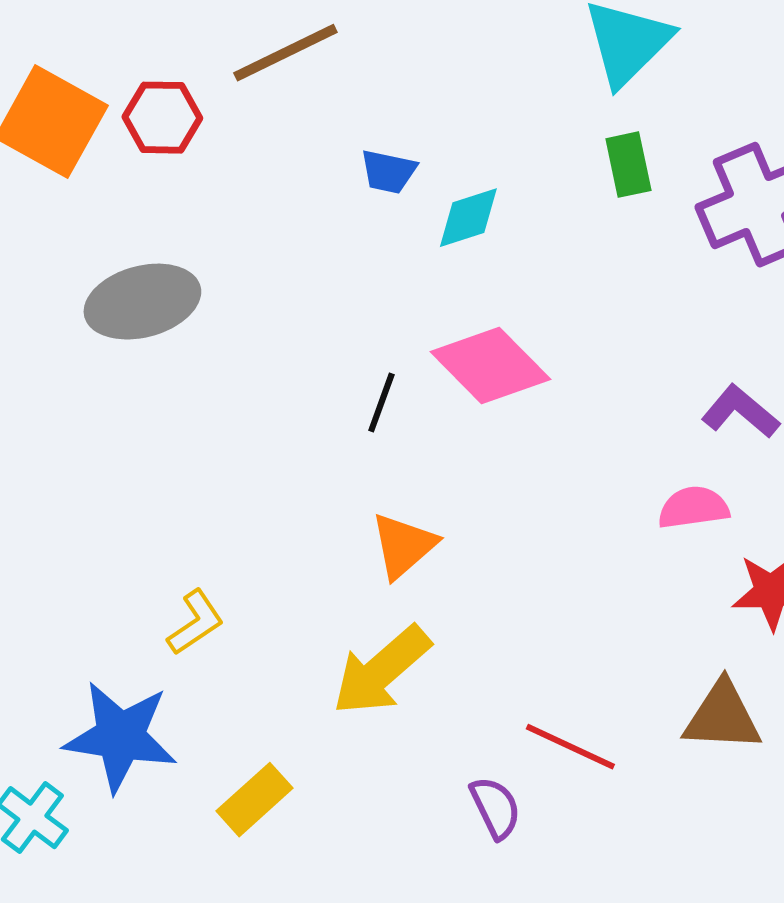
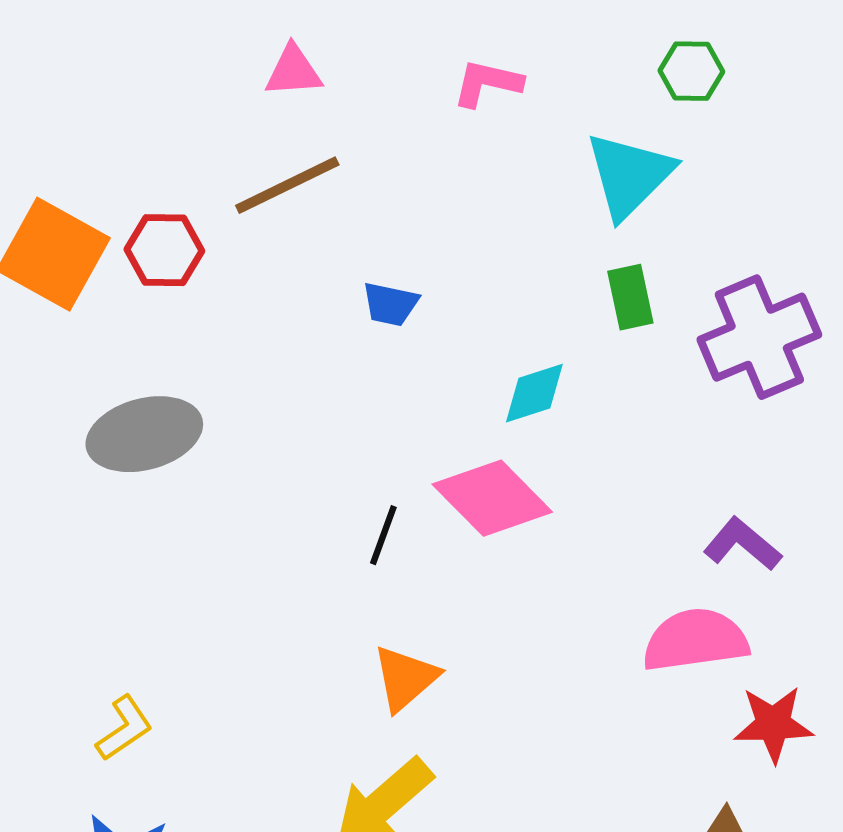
cyan diamond: (468, 218) -> (534, 393), moved
pink semicircle: (693, 508) -> (695, 640), size x1.5
yellow L-shape: (195, 623) -> (124, 728), moved

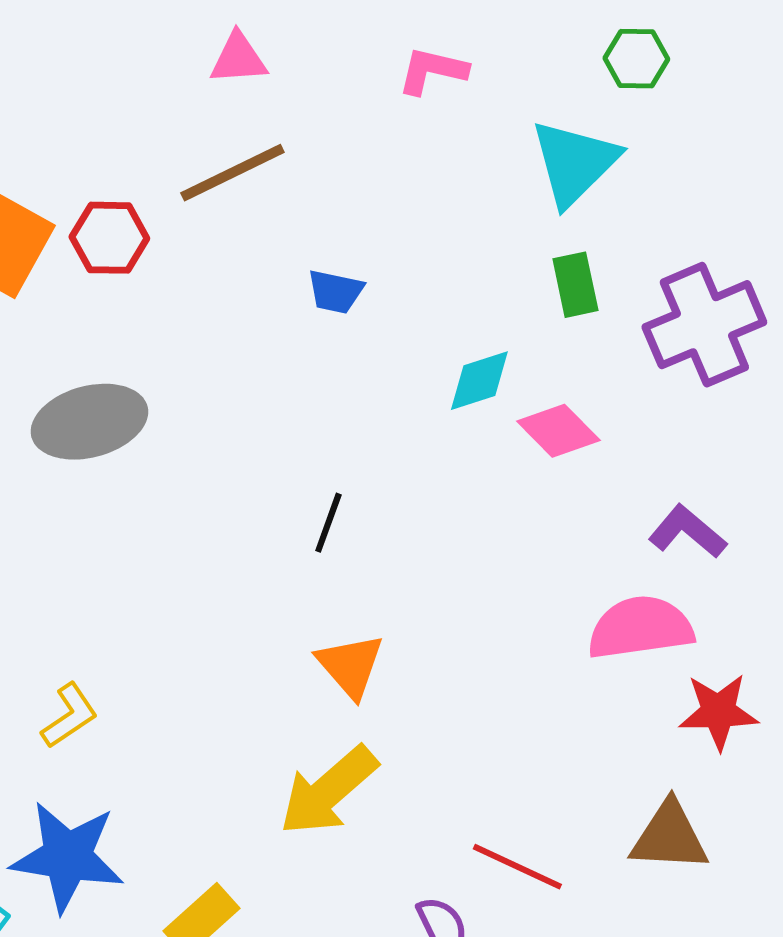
pink diamond: (492, 498) -> (558, 431), moved, size x0.7
orange triangle: (405, 678) -> (350, 666), turned -30

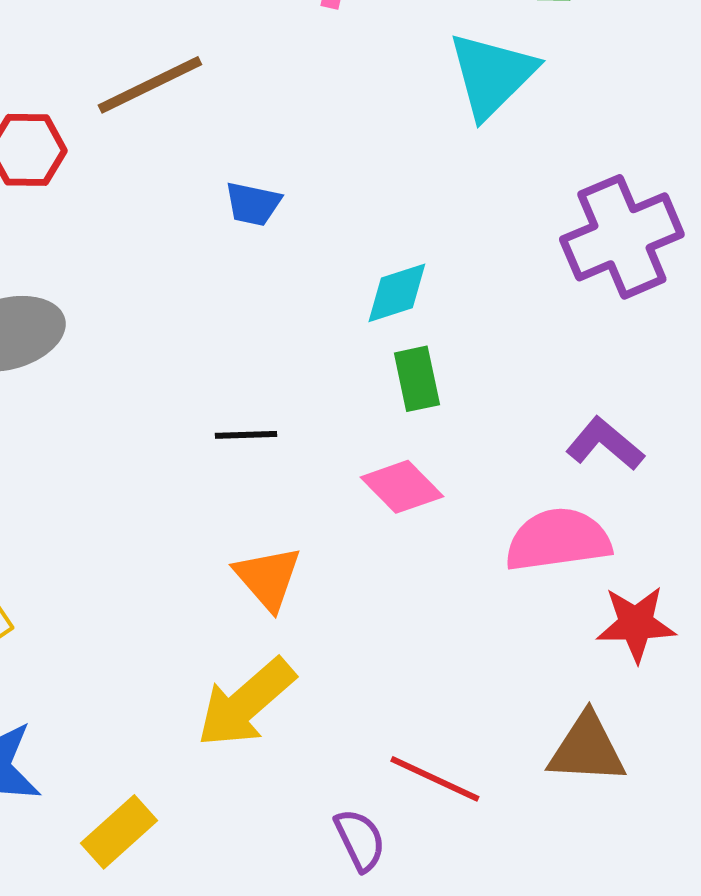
green rectangle: (575, 285) -> (417, 379), moved
pink diamond: (558, 431) -> (402, 487), moved
black line: (328, 523) -> (246, 435), turned 68

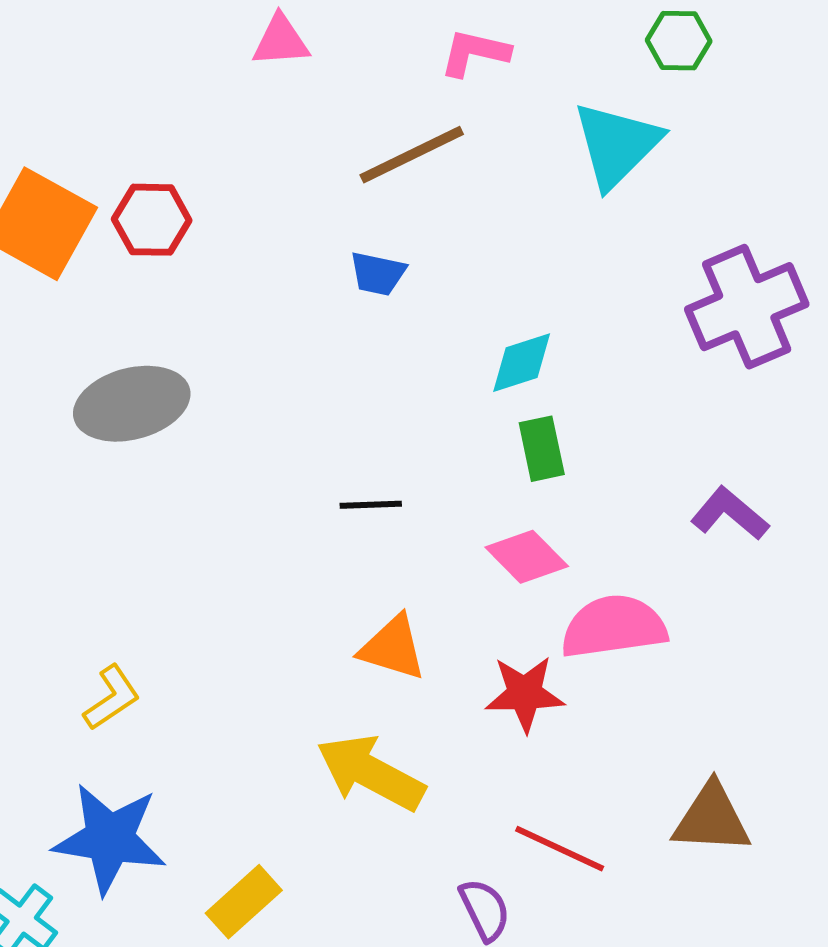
brown line: (150, 85) -> (412, 155), moved
pink semicircle: (558, 540) -> (614, 627), moved
orange triangle: (268, 578) -> (393, 648), turned -32
red star: (636, 624) -> (525, 694), moved
yellow arrow: (246, 703) -> (371, 773), turned 69

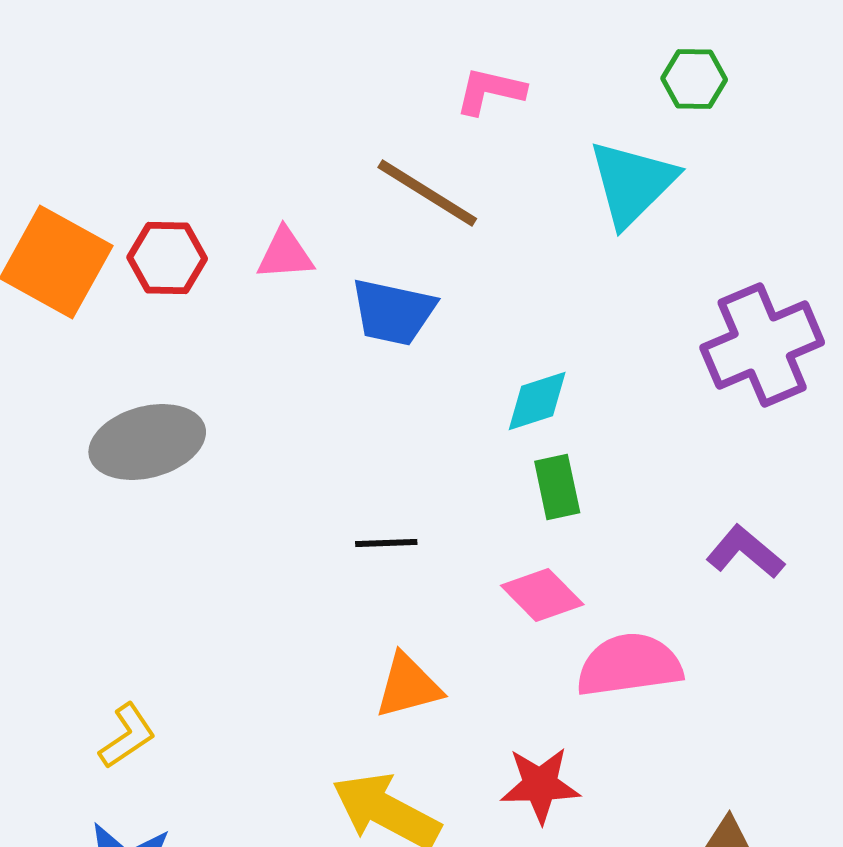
pink triangle: (281, 41) -> (285, 254), moved
brown line: (412, 155) -> (427, 193), turned 58
blue trapezoid: (378, 274) -> (393, 312), size x1.5
orange triangle: (393, 648) -> (408, 686), turned -32
red star: (525, 694) -> (540, 785), moved

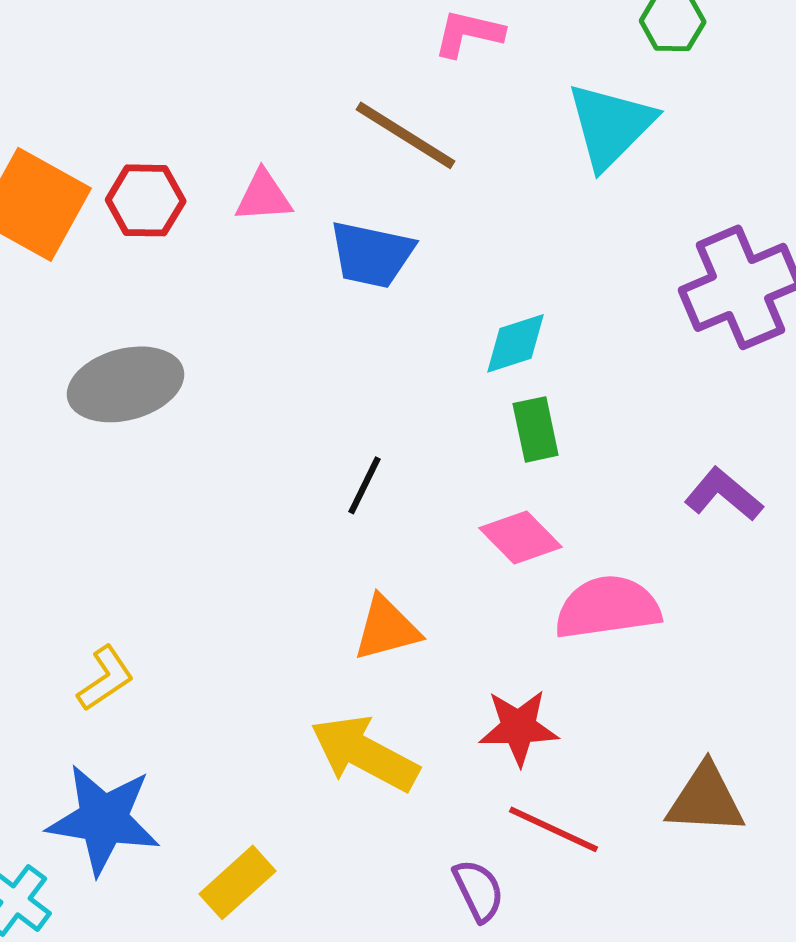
black line: (386, 543) -> (365, 485), turned -62

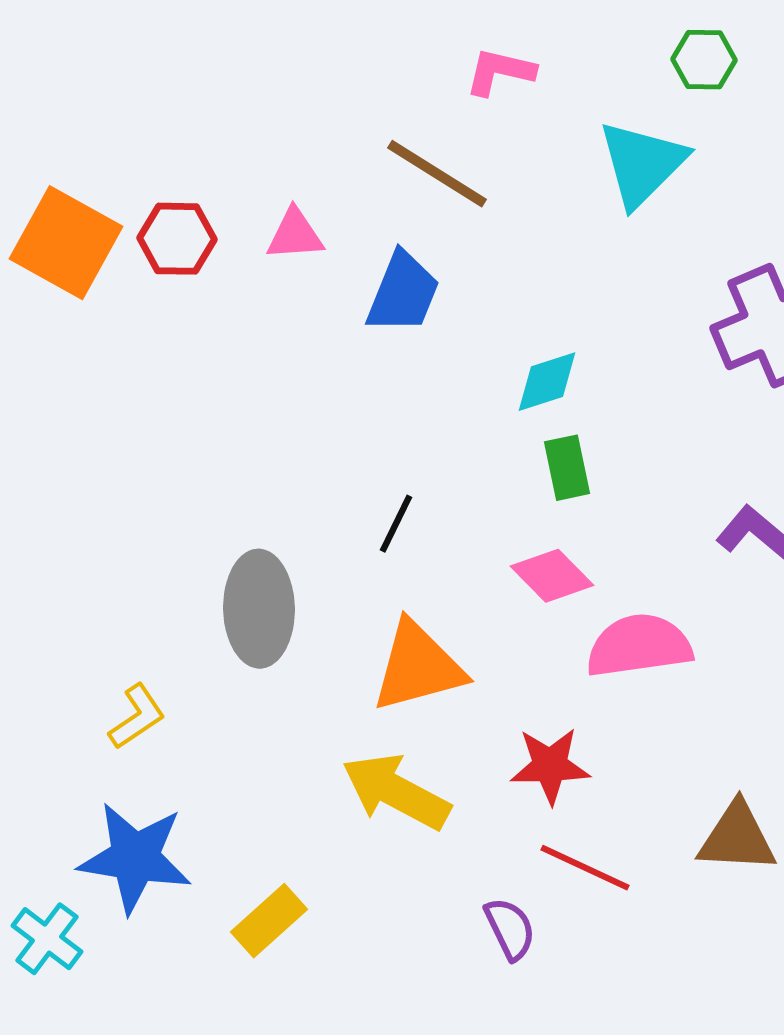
blue trapezoid: (372, 254) -> (403, 293), turned -80
gray ellipse: (126, 384) -> (259, 609), moved, turned -76
orange triangle: (387, 628) -> (418, 667), size x1.4

